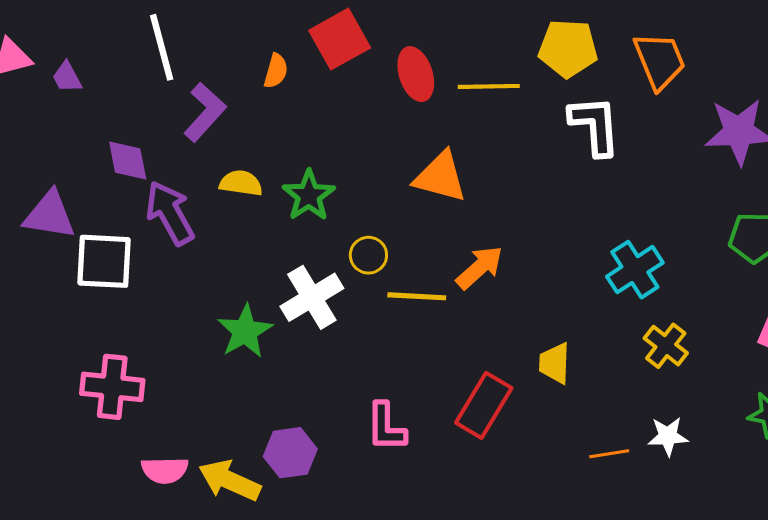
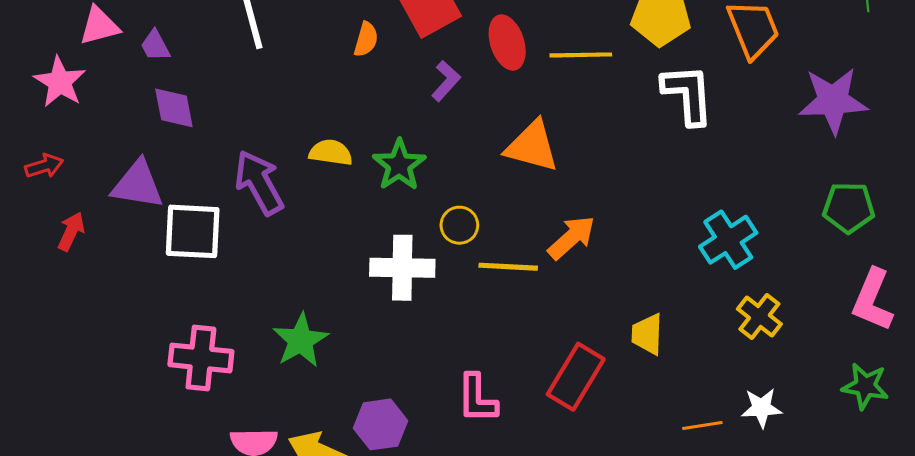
purple L-shape: (205, 112) -> (446, 81), moved, size x0.7
purple diamond: (128, 160) -> (174, 108), moved
white cross: (312, 297) -> (402, 268), turned 32
green star: (245, 331) -> (301, 340), moved

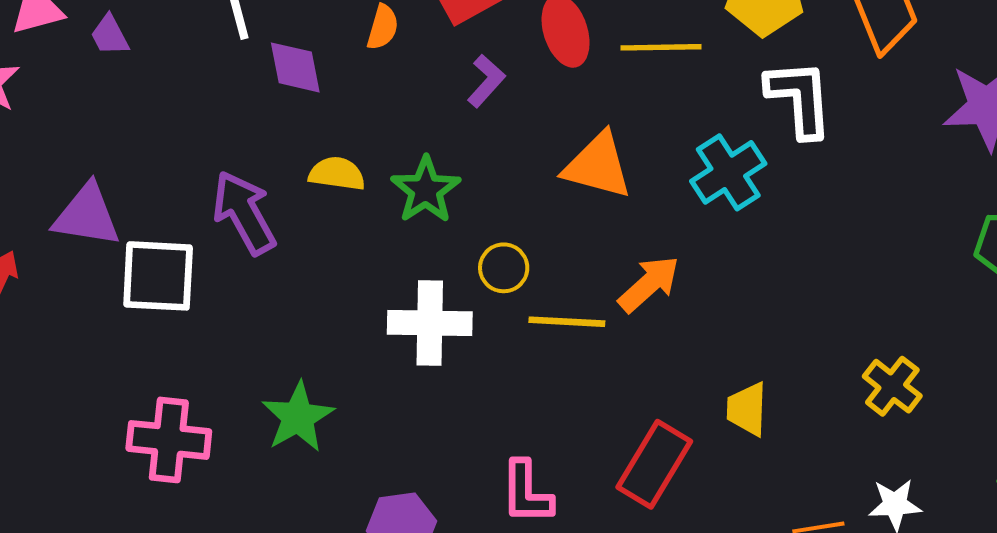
purple diamond: (174, 108) -> (295, 67), moved
cyan cross: (728, 240) -> (728, 172), moved

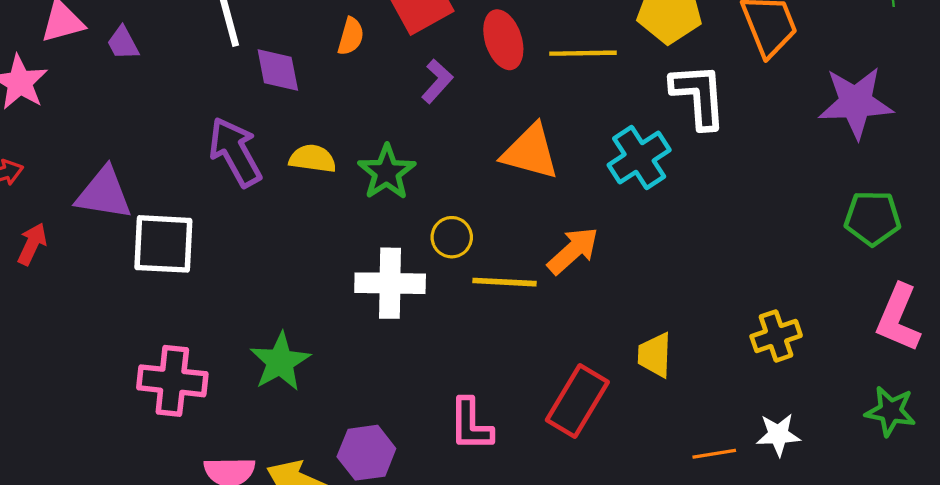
purple arrow: (244, 213) -> (235, 152), moved
yellow cross: (892, 386) -> (776, 336), turned 33

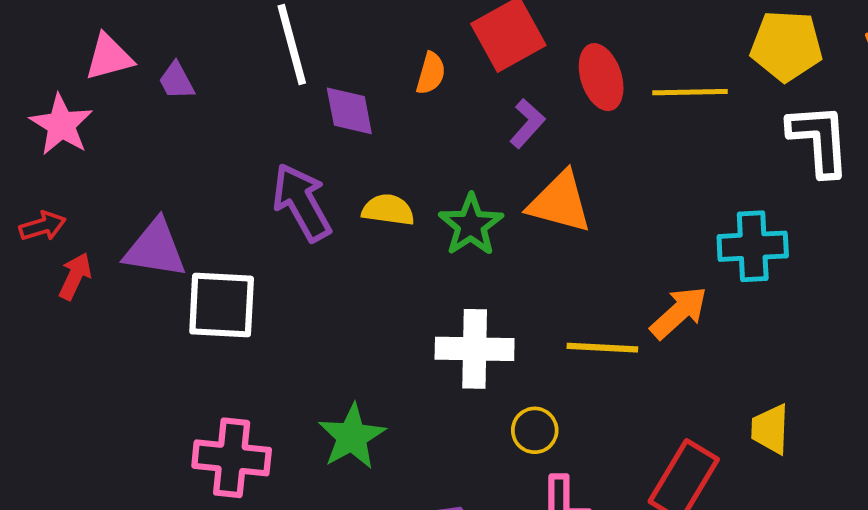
orange triangle: (530, 152) -> (560, 202), moved
cyan cross: (639, 158) -> (753, 246), moved, turned 30
yellow circle: (452, 237) -> (535, 430), moved
red arrow: (32, 244) -> (75, 276), moved

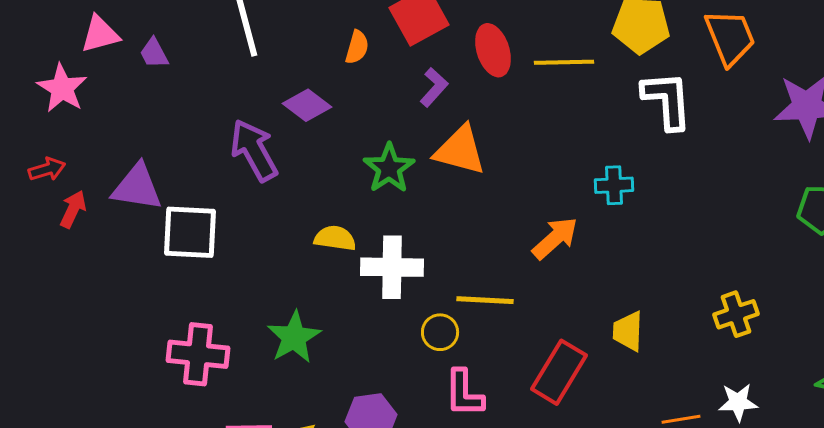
purple diamond: (349, 111) -> (307, 105), moved, turned -42
yellow semicircle: (388, 210) -> (335, 238), moved
cyan cross: (753, 246) -> (614, 185), size x0.7
yellow line: (602, 348) -> (485, 300), moved

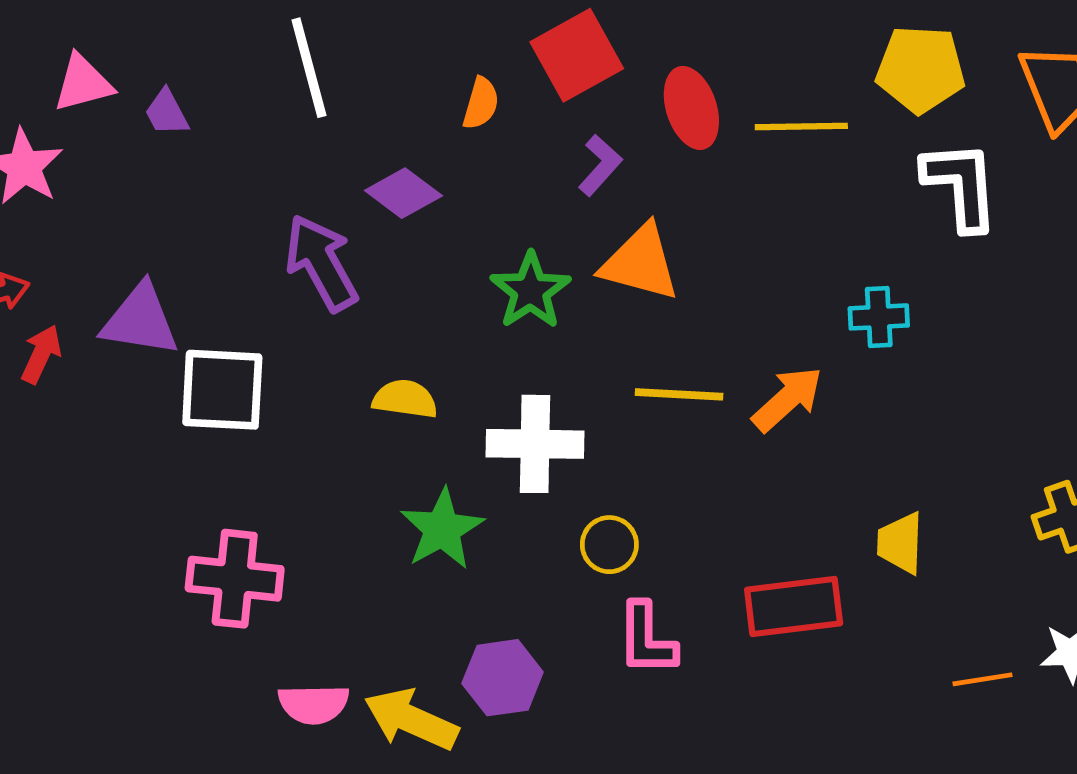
yellow semicircle: (335, 238) -> (405, 399), moved
yellow line: (485, 300) -> (679, 394), moved
green star: (294, 337) -> (442, 529), moved
red rectangle: (559, 372) -> (794, 607), turned 52

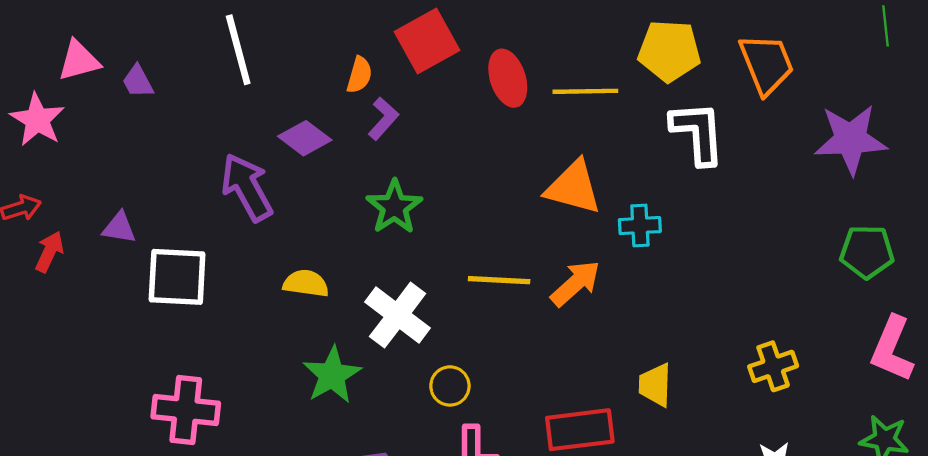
purple L-shape: (600, 165) -> (383, 119), moved
orange triangle: (640, 263) -> (573, 187), moved
purple triangle: (140, 320) -> (119, 228), size x0.6
white cross: (535, 444) -> (398, 315), turned 36

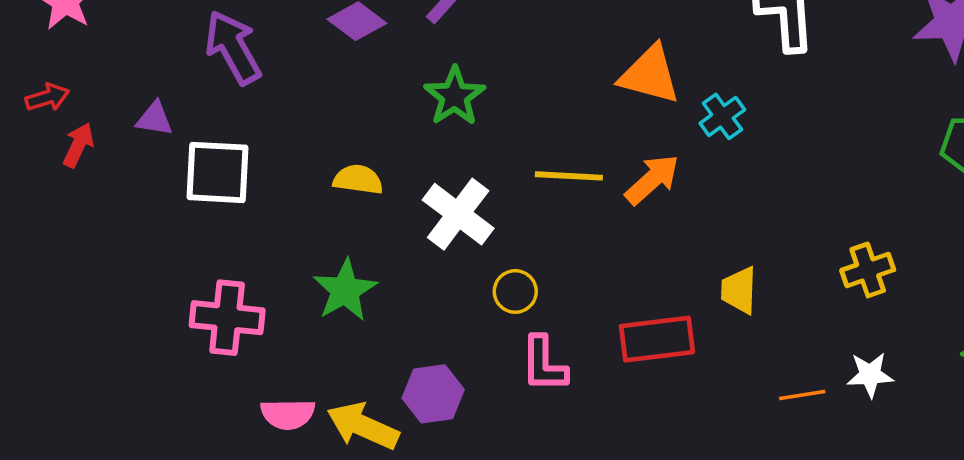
purple arrow: (247, 187) -> (233, 47), moved
cyan cross: (640, 226) -> (722, 116), turned -33
green star: (332, 375) -> (345, 290), moved

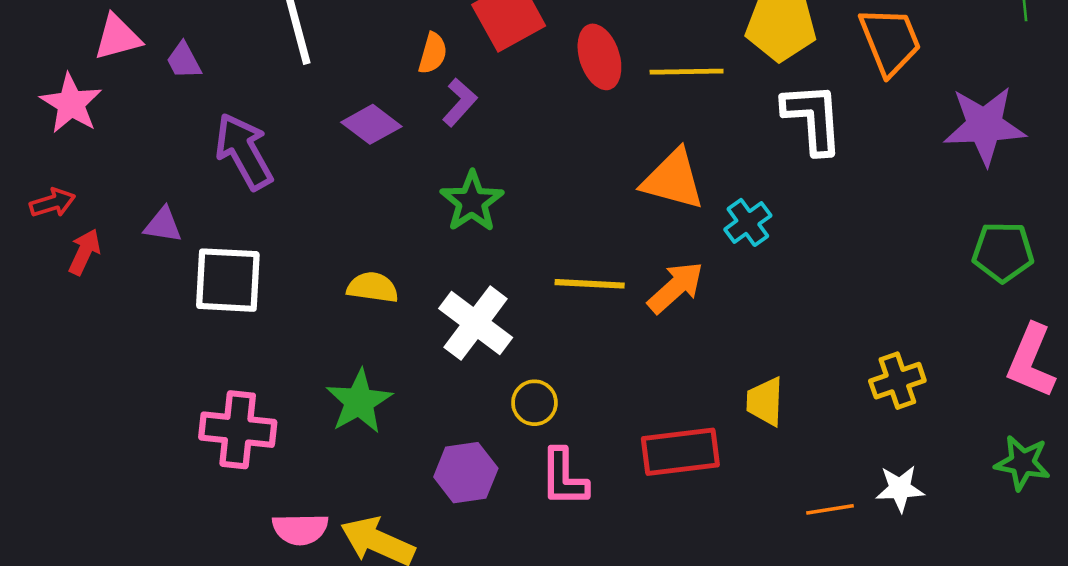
purple hexagon: (433, 394) -> (466, 473), moved

